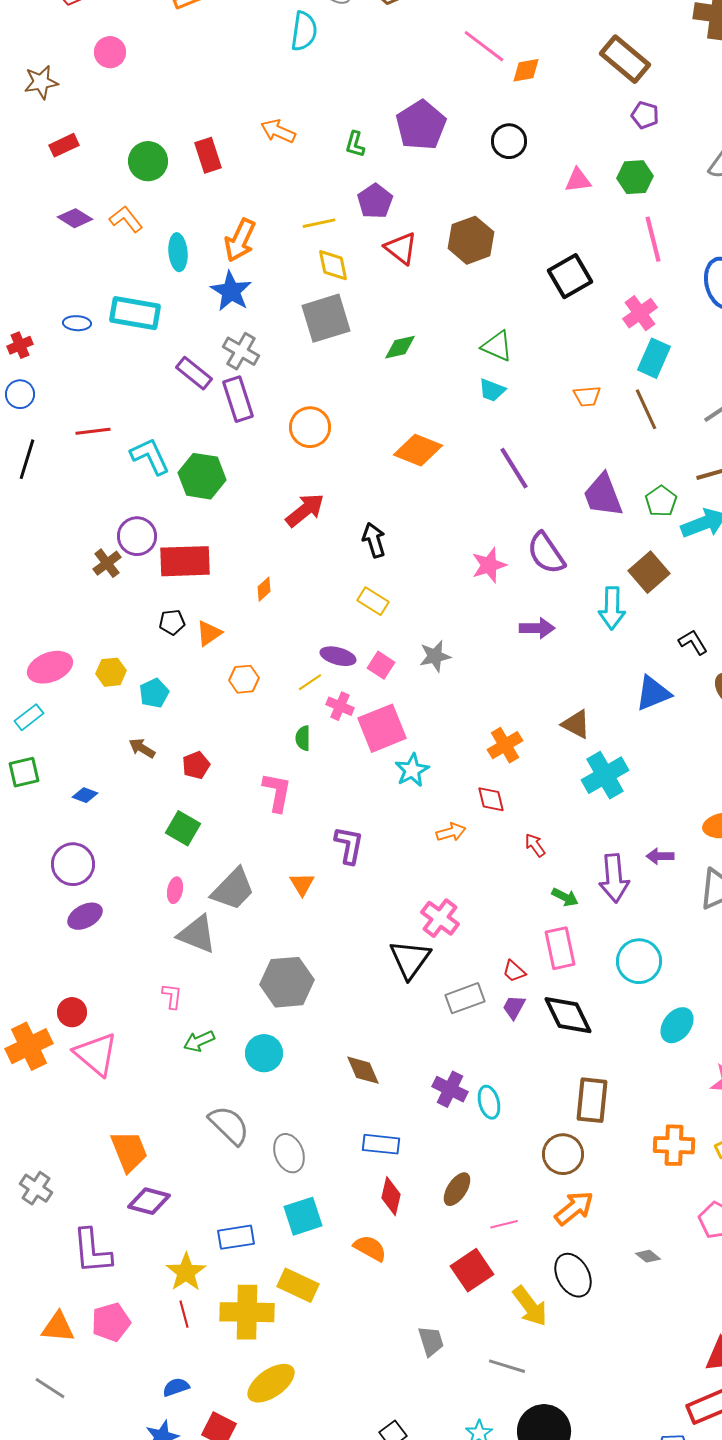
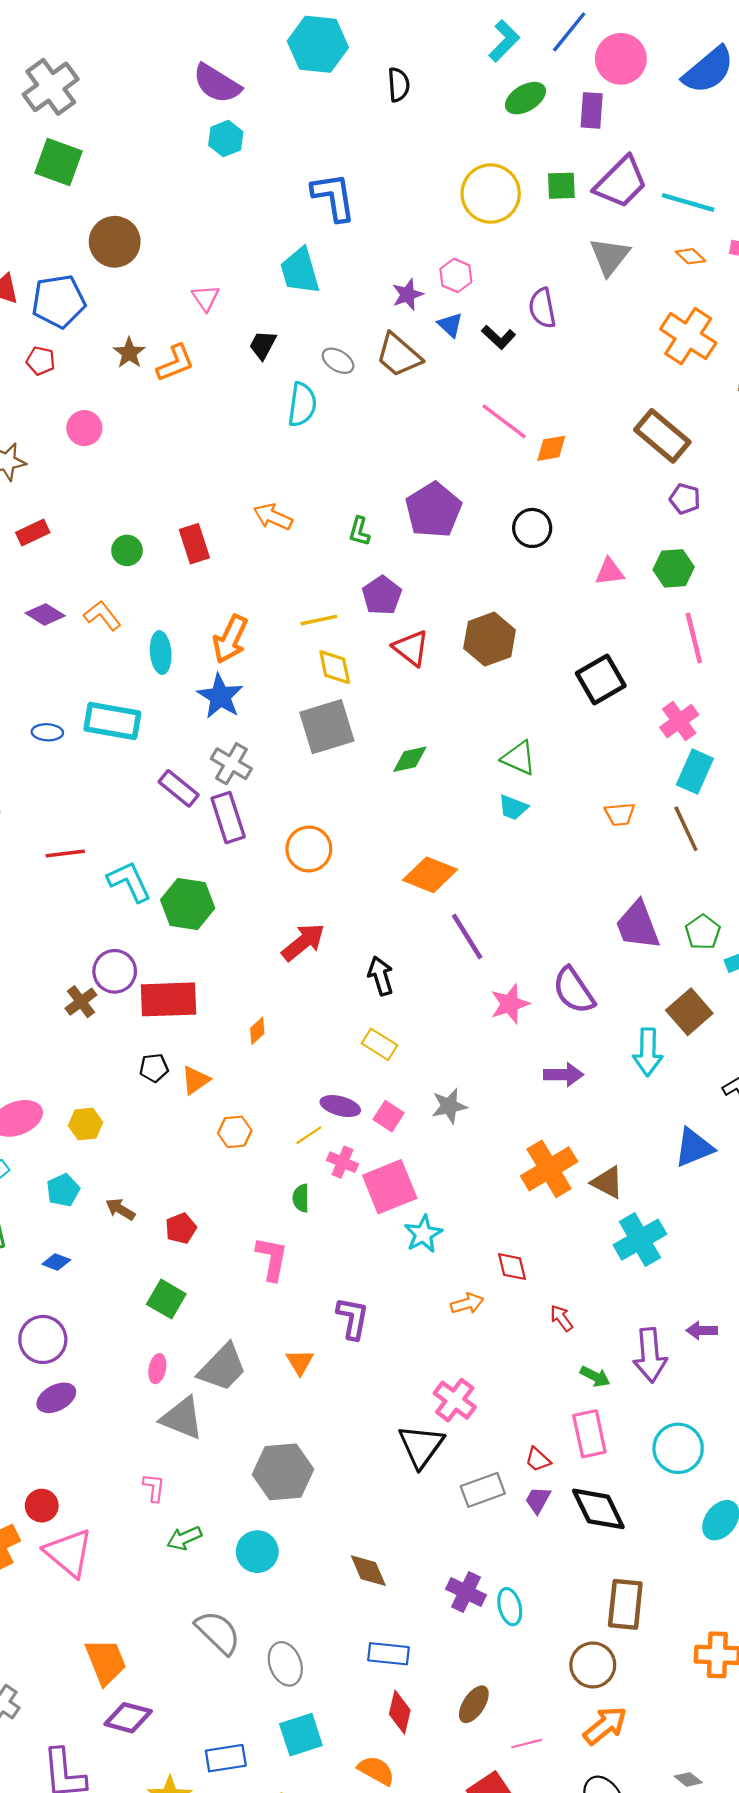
green circle: (148, 161) -> (127, 550), size x0.7
purple line: (514, 468) -> (467, 937), moved
cyan pentagon: (154, 693) -> (63, 1190), moved
orange cross: (505, 745) -> (549, 1169), moved, size x1.4

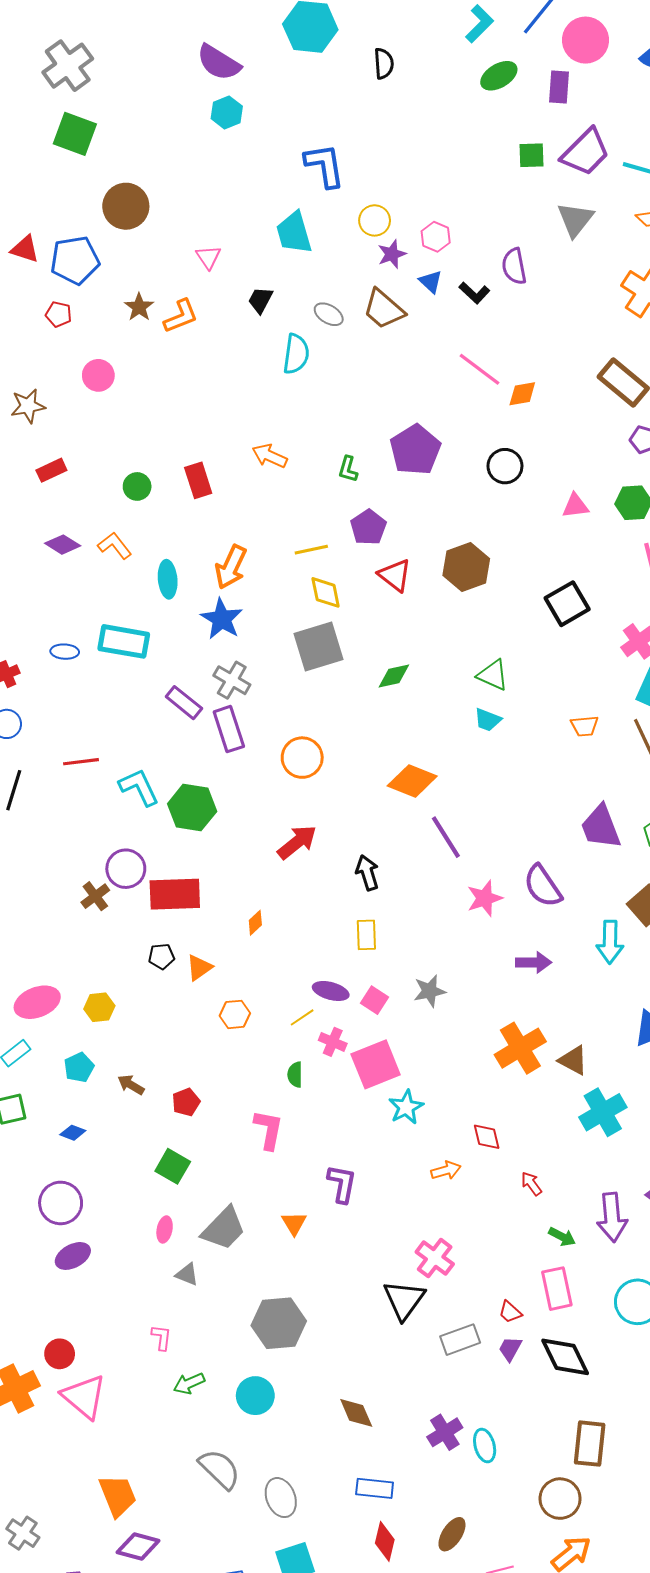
yellow circle: (491, 194) -> (375, 220), moved, size x0.6
yellow rectangle: (380, 1044) -> (366, 935), turned 56
gray triangle: (182, 1418) -> (187, 1274), size x0.6
purple cross: (466, 1592) -> (445, 1432), turned 32

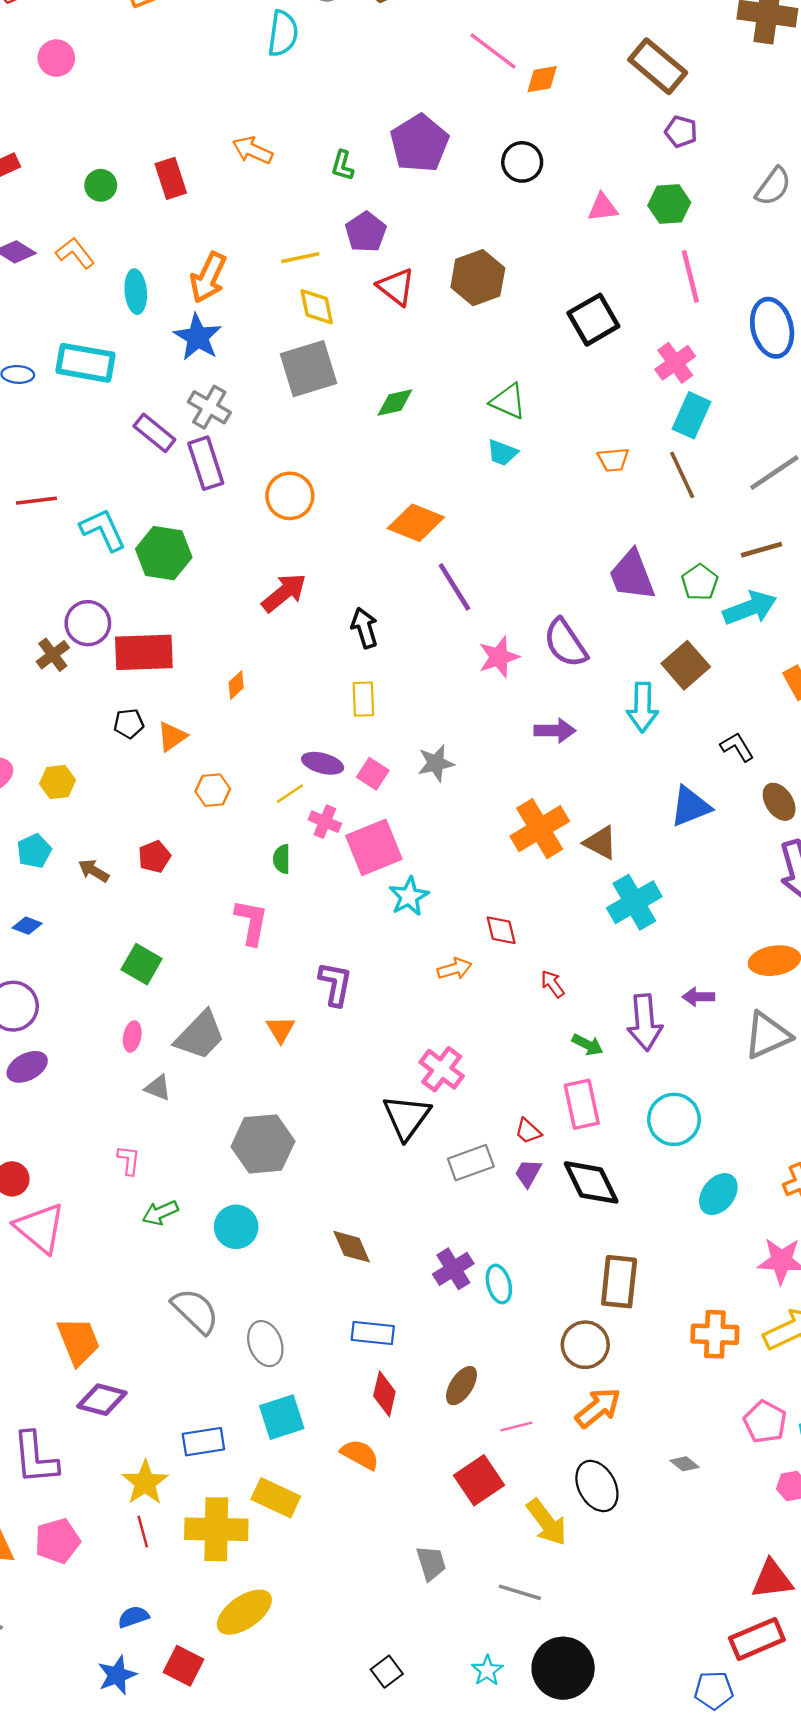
red pentagon: (186, 1102) -> (154, 857), moved

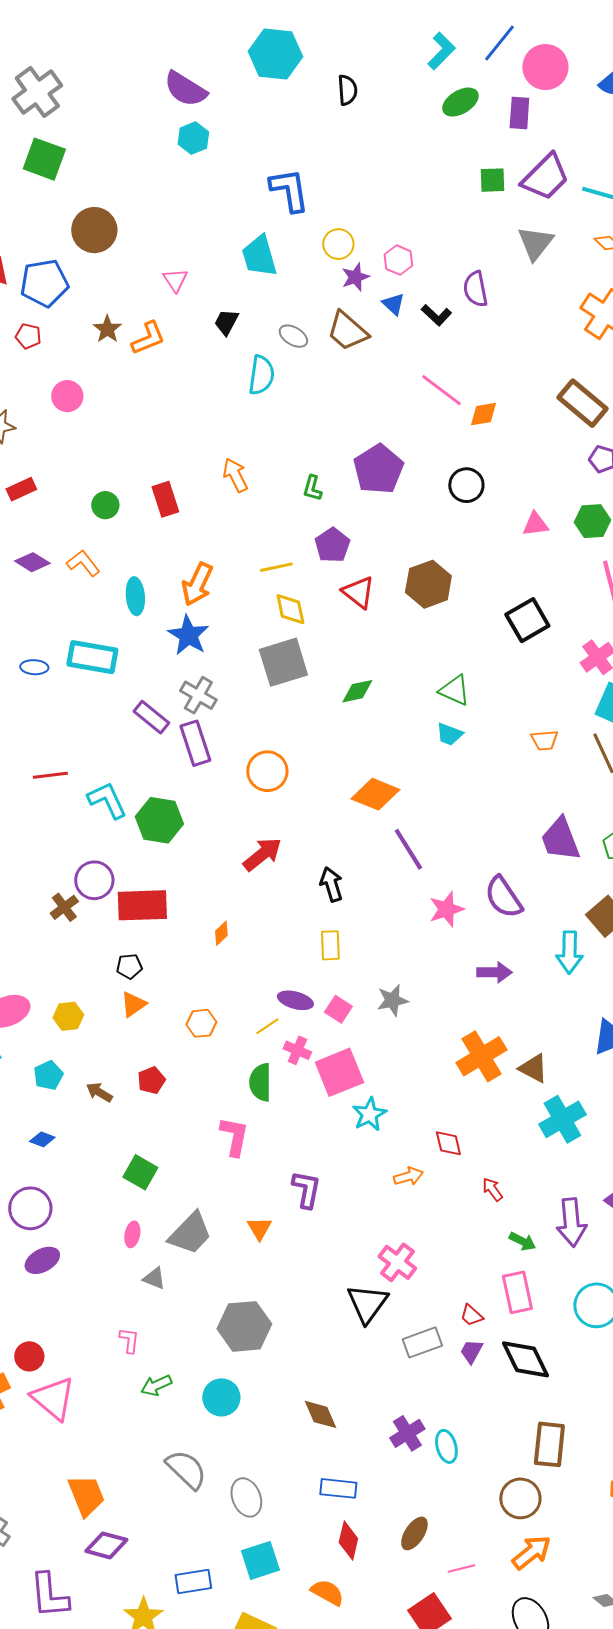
orange arrow: (252, 150) -> (235, 475), turned 40
orange triangle: (172, 736) -> (133, 1004), moved
green semicircle: (282, 859) -> (260, 1082), size x1.5

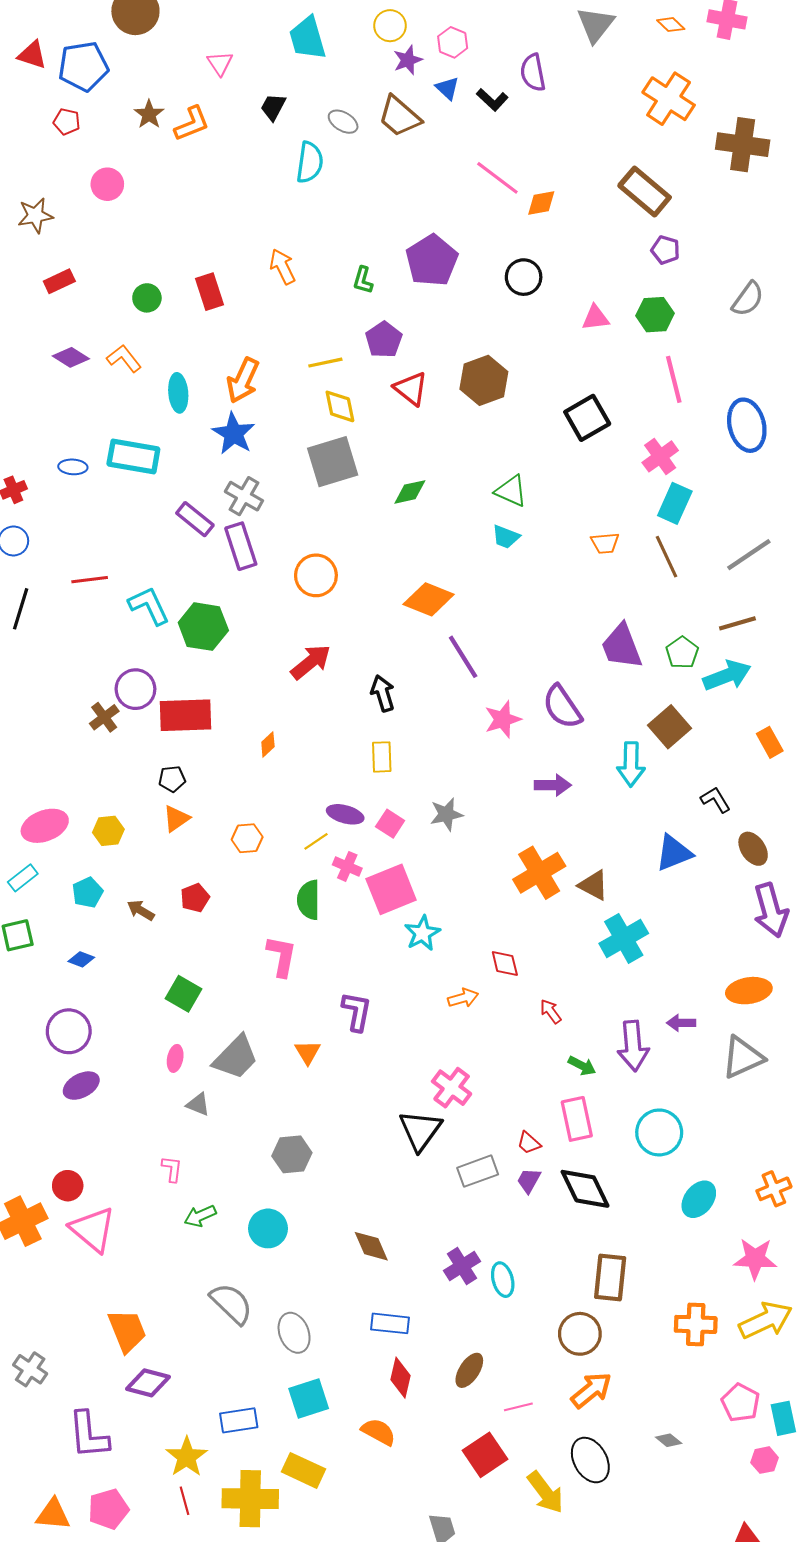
gray hexagon: (244, 1326) -> (292, 1154), size x0.7

